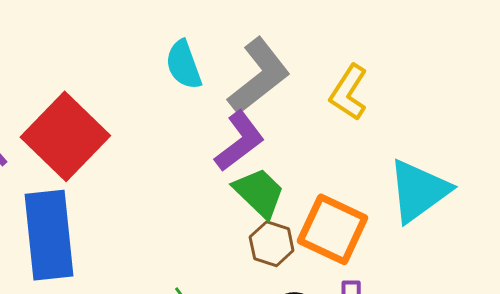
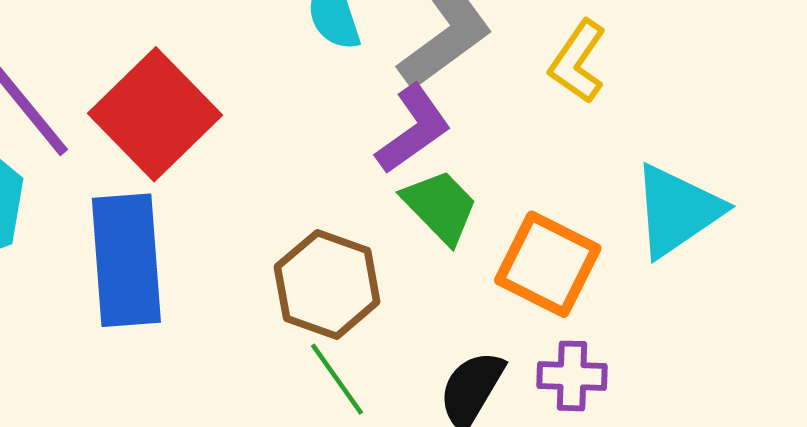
brown hexagon: (272, 244) -> (327, 284), moved, size x1.6

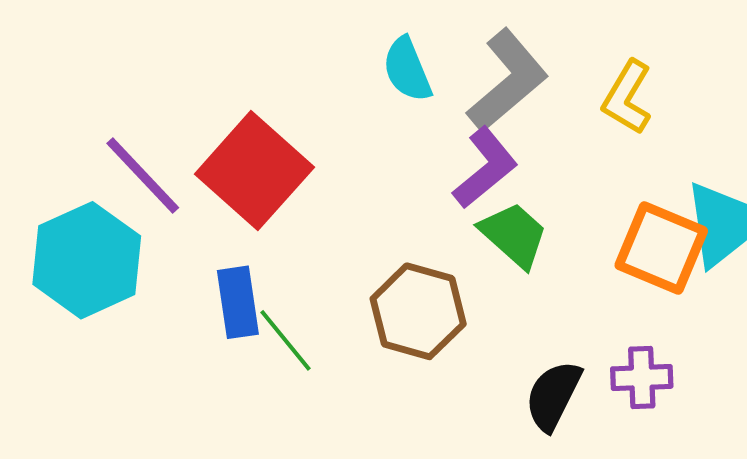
blue rectangle: (126, 260) -> (238, 302), size x0.6
orange square: (548, 264) -> (661, 248), moved
green line: (337, 379) -> (285, 340), moved

